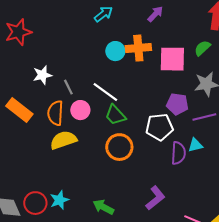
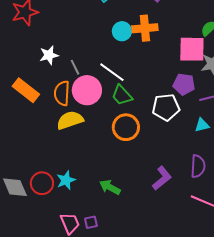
pink square: (172, 59) -> (192, 49), moved
pink circle: (80, 110) -> (87, 90), size x1.5
purple semicircle: (178, 153) -> (198, 166), moved

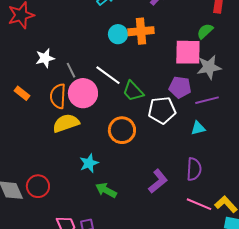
orange rectangle: (26, 90) -> (22, 93), size x0.6
green trapezoid: (122, 95) -> (133, 91), moved
cyan star: (66, 180) -> (89, 163), moved

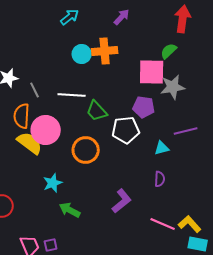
white line: (108, 75) -> (72, 95), turned -32
pink circle: (83, 93) -> (46, 130), moved
purple line: (207, 100) -> (186, 131), moved
yellow semicircle: (66, 123) -> (30, 143), turned 56
purple semicircle: (194, 169) -> (160, 179), moved, size x0.7

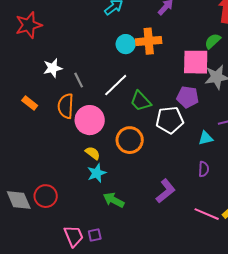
white line: (72, 95) -> (116, 85), turned -48
yellow semicircle: (30, 143) -> (93, 153), moved, size x0.6

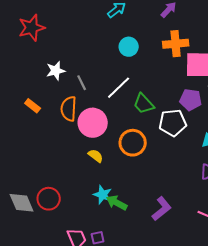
orange cross: (149, 41) -> (176, 44), moved
cyan star: (97, 173) -> (103, 195), moved, turned -30
purple L-shape: (166, 191) -> (162, 209), moved

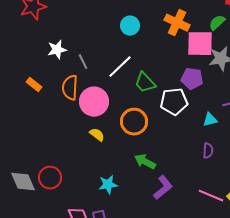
orange cross: (176, 44) -> (177, 23), turned 30
cyan star: (103, 195) -> (108, 185), moved, turned -30
green arrow: (117, 203) -> (145, 162), moved

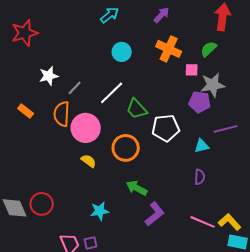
pink square: (200, 44) -> (192, 70), size x0.5
gray line: (83, 62) -> (75, 88), turned 70
purple pentagon: (192, 79) -> (200, 102), moved

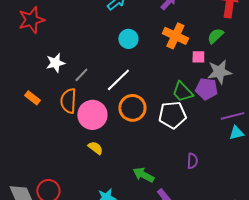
green trapezoid: (137, 109) -> (182, 92), moved
cyan triangle: (202, 146) -> (236, 133), moved
orange circle: (126, 148) -> (132, 108), moved
purple semicircle: (200, 177) -> (192, 161), moved

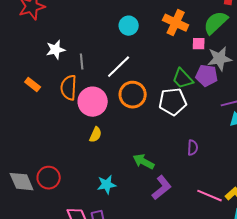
green semicircle: (215, 36) -> (216, 23), size x1.5
gray line: (81, 75) -> (82, 62), turned -49
yellow semicircle: (95, 148) -> (96, 135), turned 77

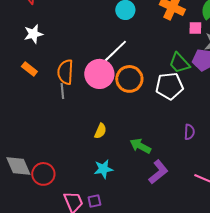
white star: (56, 50) -> (33, 34), moved
gray line: (82, 62) -> (62, 91), moved
pink circle: (93, 102) -> (99, 74), moved
yellow semicircle: (96, 135) -> (100, 131), moved
red circle: (49, 178) -> (43, 174), moved

